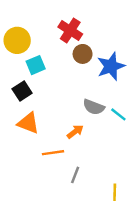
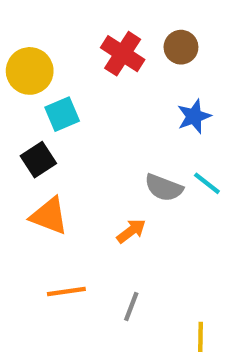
brown circle: (83, 54) -> (181, 47), moved
blue star: (111, 66) -> (194, 116), size x0.7
cyan line: (118, 114) -> (207, 183), moved
orange line: (53, 153) -> (66, 291), moved

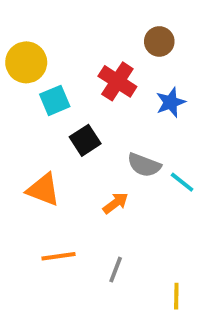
red cross: (123, 54) -> (117, 81), moved
black square: (38, 160) -> (85, 140), moved
cyan line: (207, 183) -> (182, 182), moved

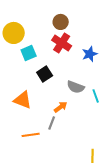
brown circle: (159, 41) -> (61, 22), moved
cyan line: (182, 182) -> (96, 96), turned 32
gray line: (116, 270) -> (52, 123), moved

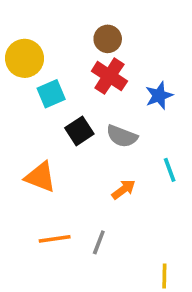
gray semicircle: (76, 87) -> (122, 136), moved
orange arrow: (61, 107) -> (124, 189), moved
gray line: (52, 123) -> (99, 242), moved

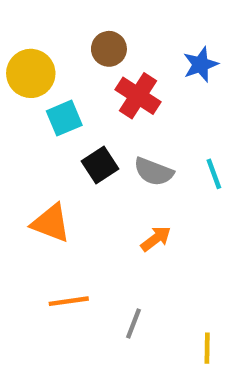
brown circle: (108, 39) -> (109, 49), moved
blue star: (159, 96) -> (201, 64), moved
cyan line: (170, 170) -> (214, 174), moved
gray line: (99, 242) -> (134, 324), moved

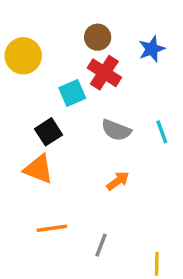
brown circle: (109, 49) -> (98, 37), moved
cyan square: (64, 118) -> (72, 93), moved
black square: (100, 165) -> (49, 132), moved

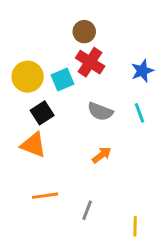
blue star: (152, 49) -> (142, 71), moved
yellow circle: (23, 56) -> (28, 77), moved

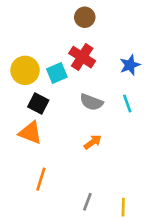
brown circle: (84, 32) -> (85, 17), moved
black square: (42, 113) -> (38, 104), turned -30
orange line: (45, 196) -> (41, 179), turned -65
gray line: (87, 210) -> (87, 202), moved

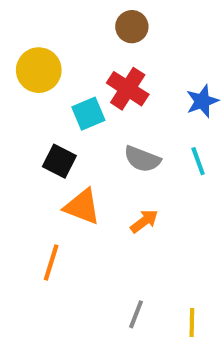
yellow circle: (25, 70) -> (39, 70), moved
orange triangle: (30, 133) -> (82, 207), moved
orange line: (41, 179) -> (51, 263), moved

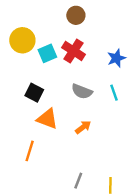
cyan square: (88, 114) -> (47, 53), moved

